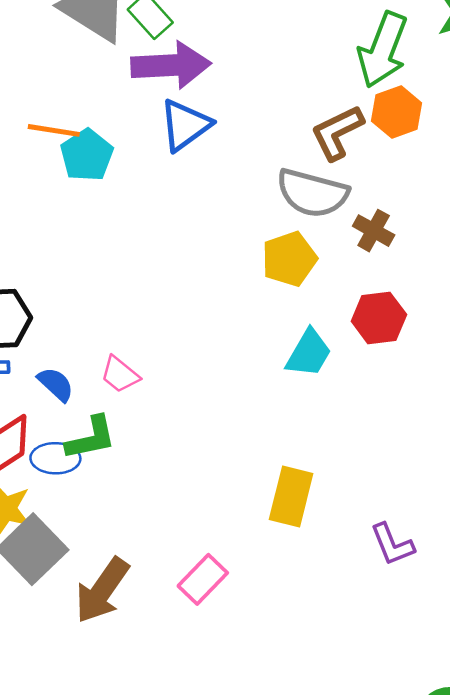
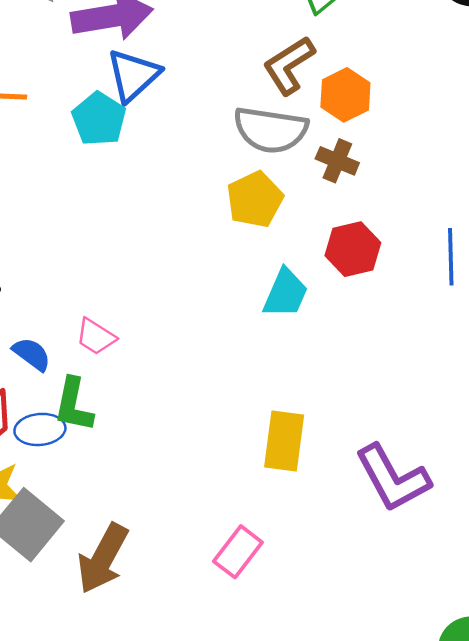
orange hexagon: (397, 112) -> (345, 95), moved
cyan pentagon: (87, 155) -> (99, 119), moved
green L-shape: (91, 438) -> (74, 405), turned 120
purple L-shape: (392, 544) -> (393, 478), size x1.6
pink rectangle: (203, 579) -> (238, 552), moved

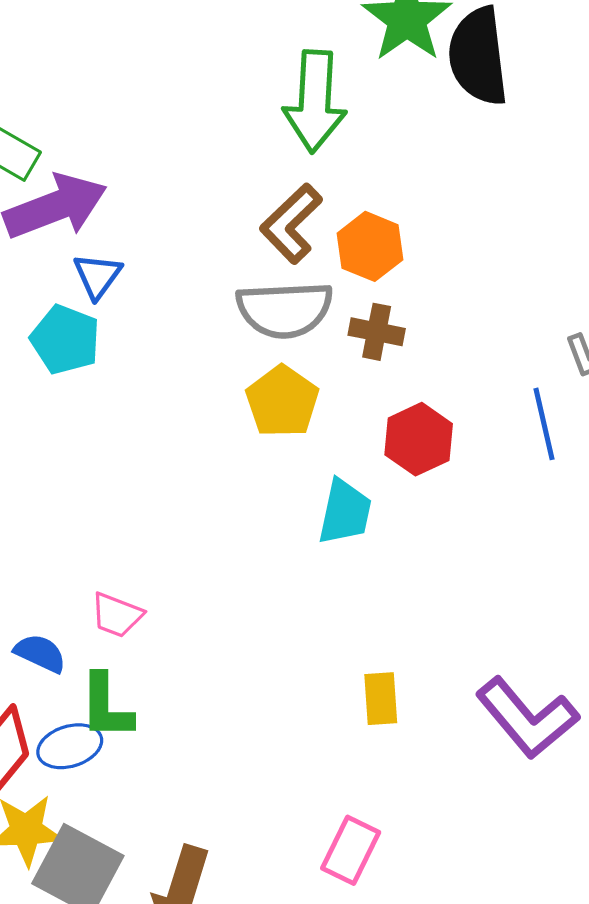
blue triangle: (133, 75) -> (97, 276), size x0.7
yellow rectangle: (284, 441) -> (381, 699), size x0.7

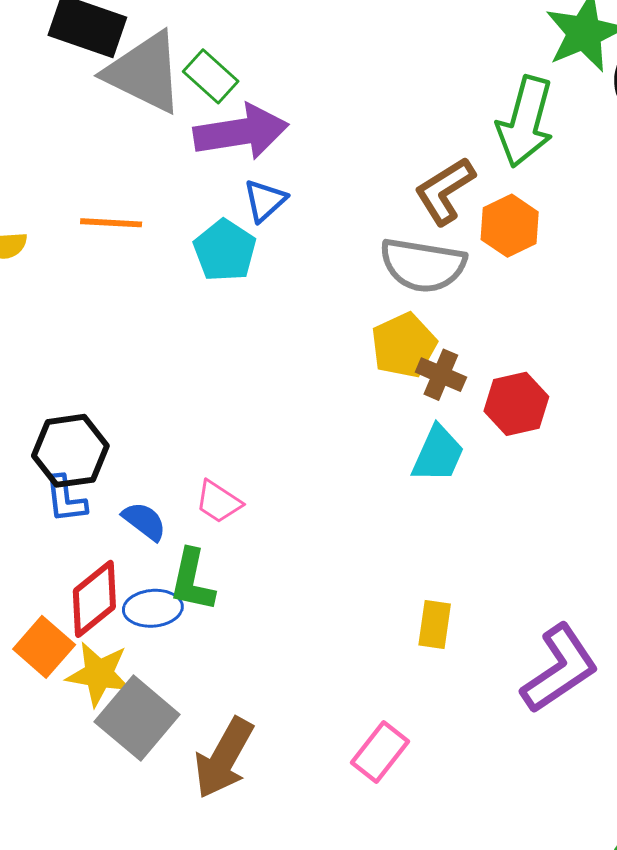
green arrow: (315, 101) -> (525, 122), moved
brown cross: (377, 332) -> (441, 375), moved
purple L-shape: (527, 718) -> (560, 669), turned -96

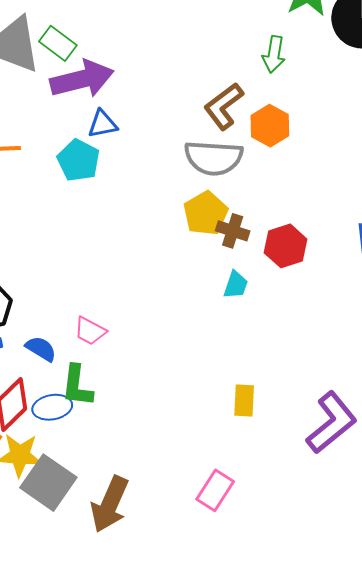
green arrow: (525, 122) -> (274, 54), size x0.6
blue triangle: (265, 200) -> (102, 124), turned 36
cyan trapezoid: (438, 454) -> (236, 285), size x0.7

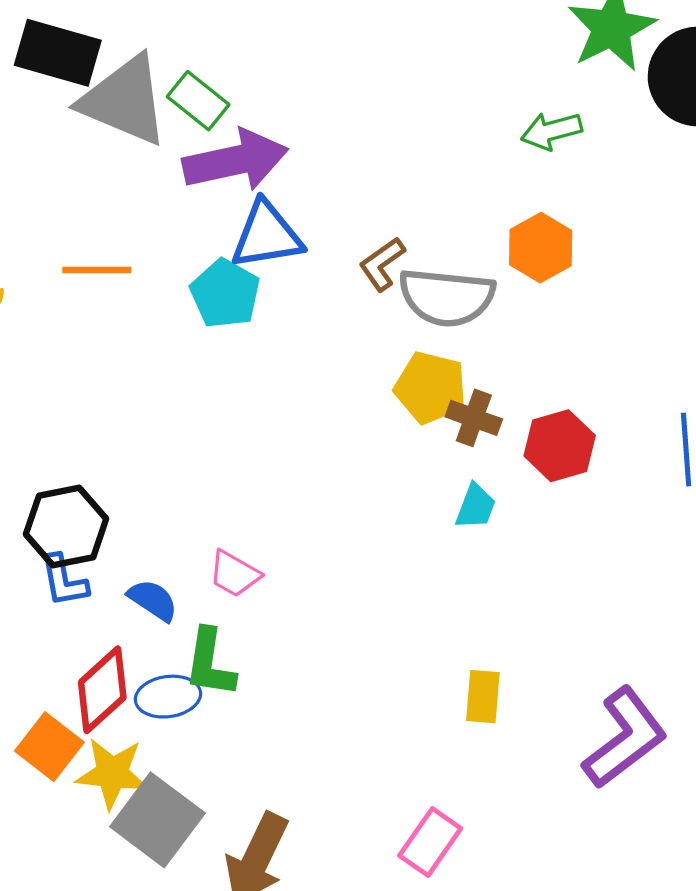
green arrow: (274, 54) -> (551, 131), turned 63
brown L-shape: (224, 106) -> (382, 264), moved, size x0.7
blue triangle: (102, 124) -> (267, 235), size x1.5
yellow pentagon: (206, 213) -> (430, 388), turned -30

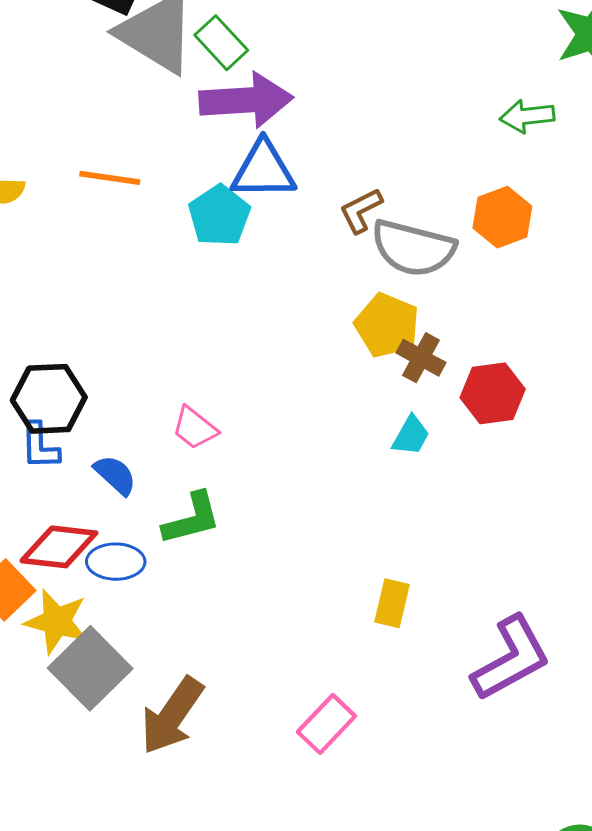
pink trapezoid: (234, 574) -> (195, 428), moved
green L-shape: (210, 663) -> (192, 519), moved, turned -122
red diamond: (102, 690) -> (59, 547), turned 40

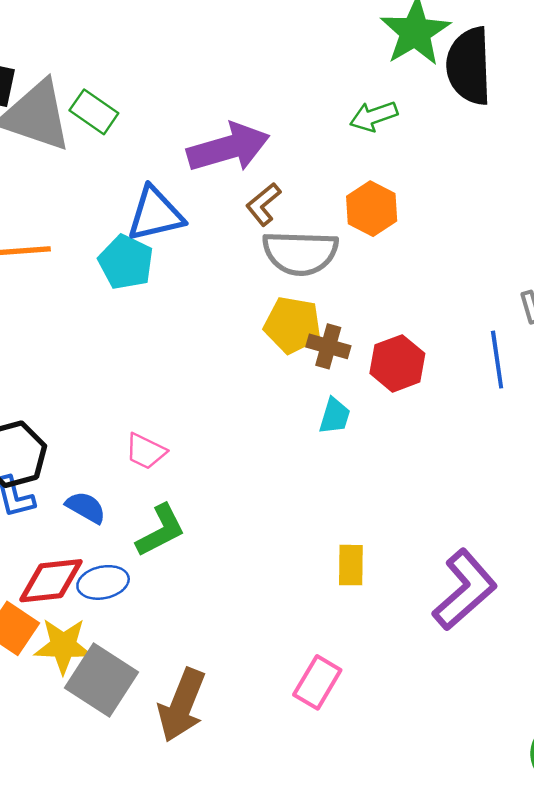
purple arrow: (246, 100) -> (228, 148), moved
brown L-shape: (361, 210) -> (263, 204), moved

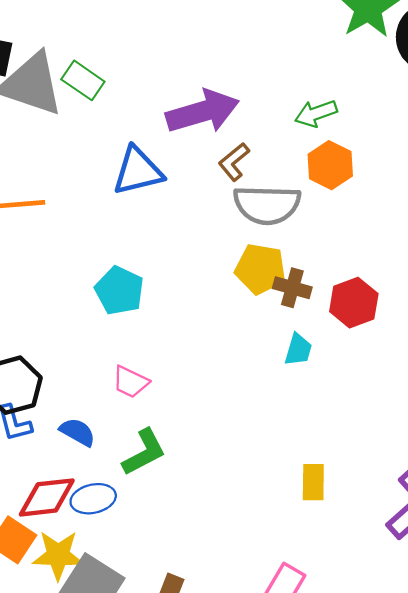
green arrow: (374, 116) -> (316, 113), moved
cyan pentagon: (126, 262) -> (119, 291), moved

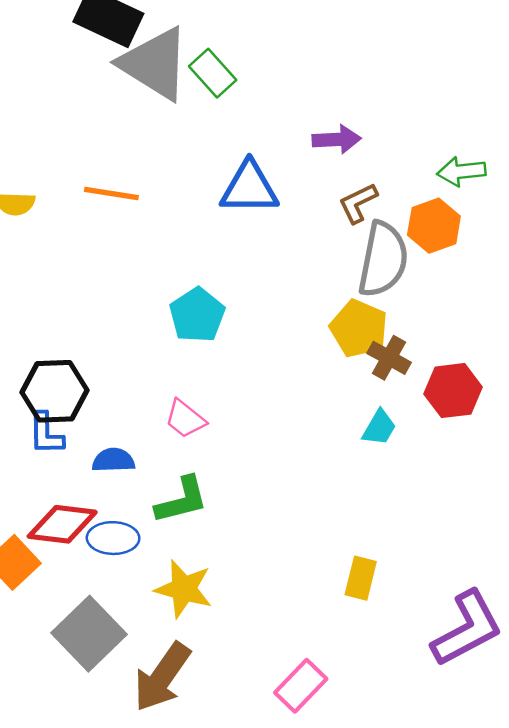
purple arrow: (203, 112) -> (337, 139), size x0.6
orange hexagon: (330, 165) -> (434, 226), moved
gray semicircle: (267, 205) -> (383, 259), turned -94
blue semicircle: (78, 432) -> (113, 460), turned -45
yellow star: (58, 555) -> (184, 589), moved

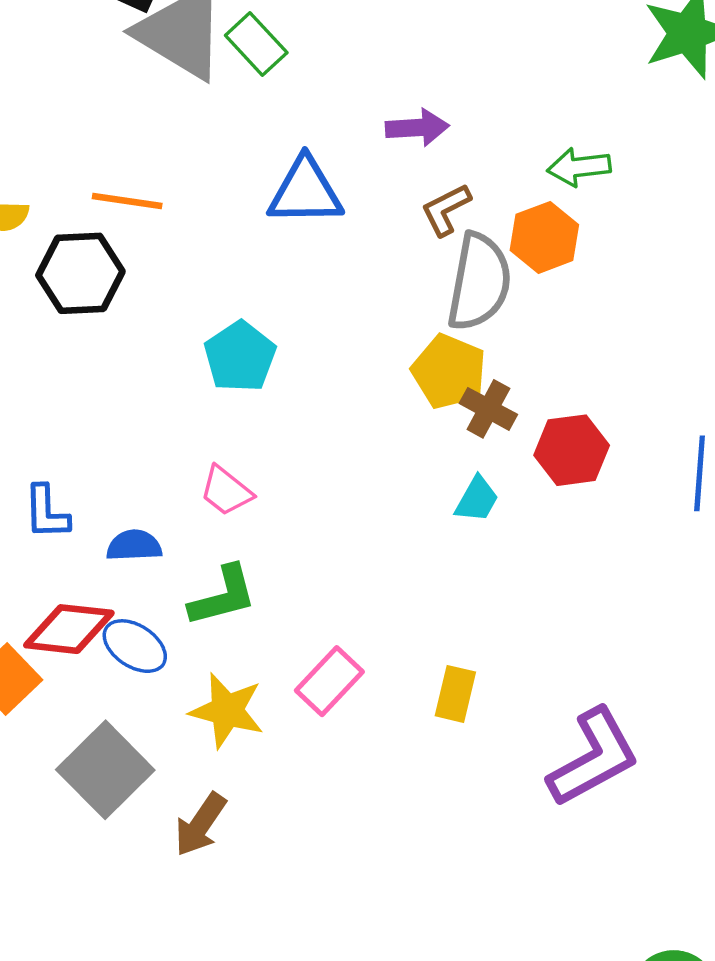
black hexagon: (55, 391) -> (80, 273), moved
blue ellipse: (113, 538) -> (135, 646), turned 33
brown arrow: (162, 677) -> (200, 825), size x0.7
pink rectangle: (301, 686) -> (329, 681), moved

